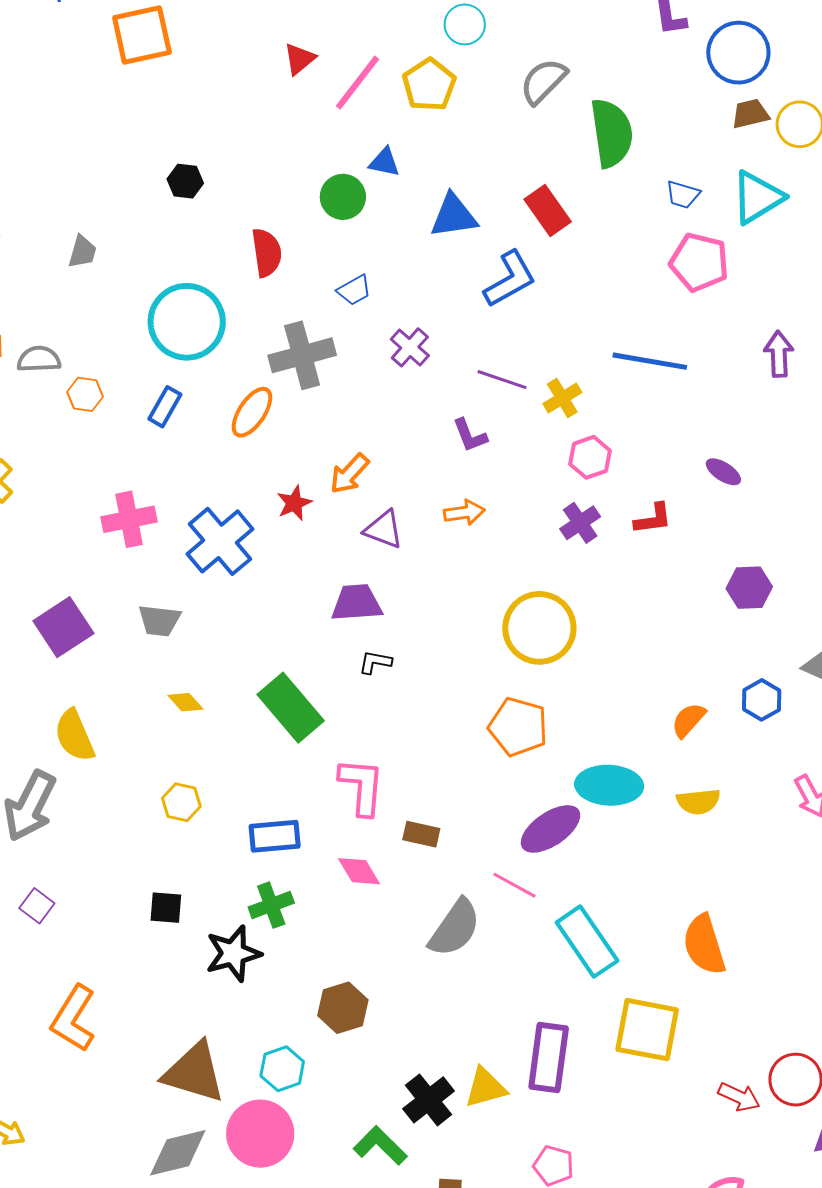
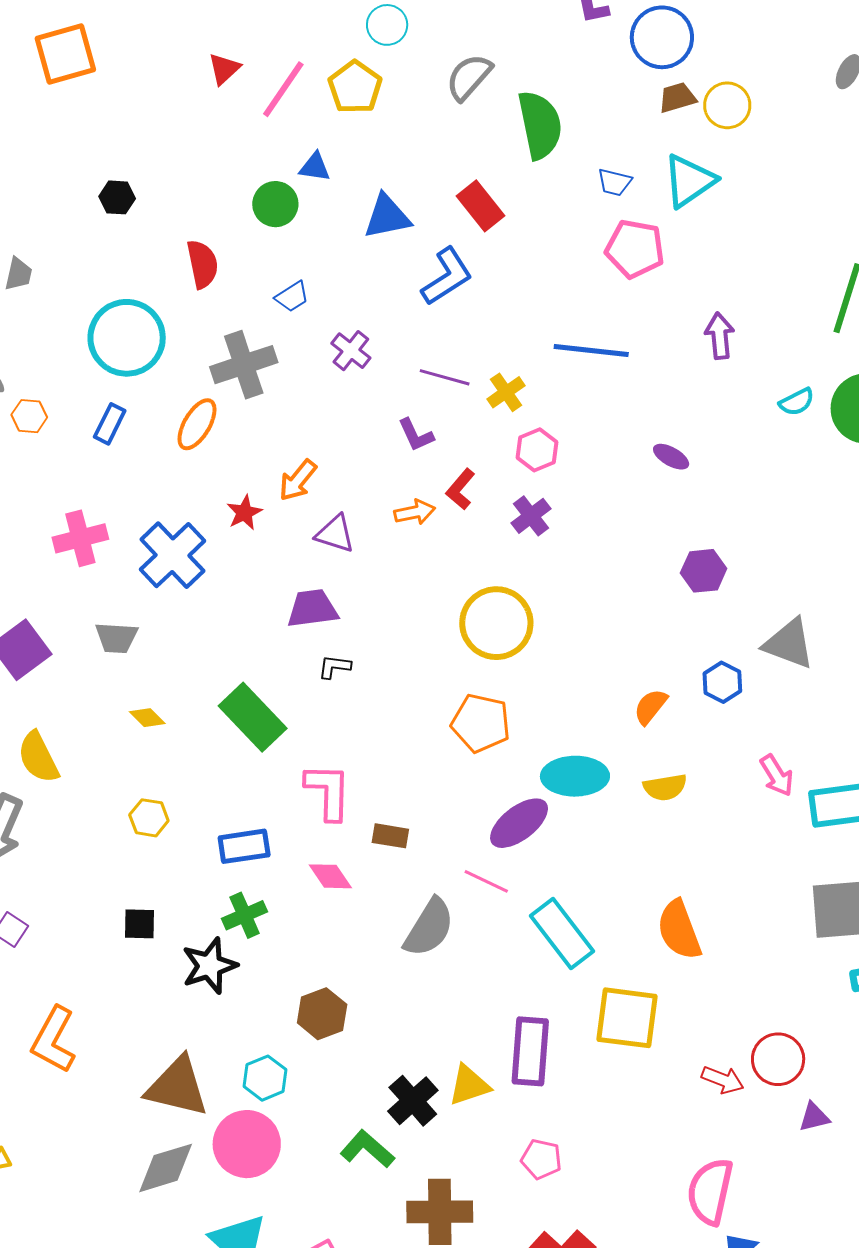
red L-shape: (653, 519) -> (461, 489), moved, turned 141

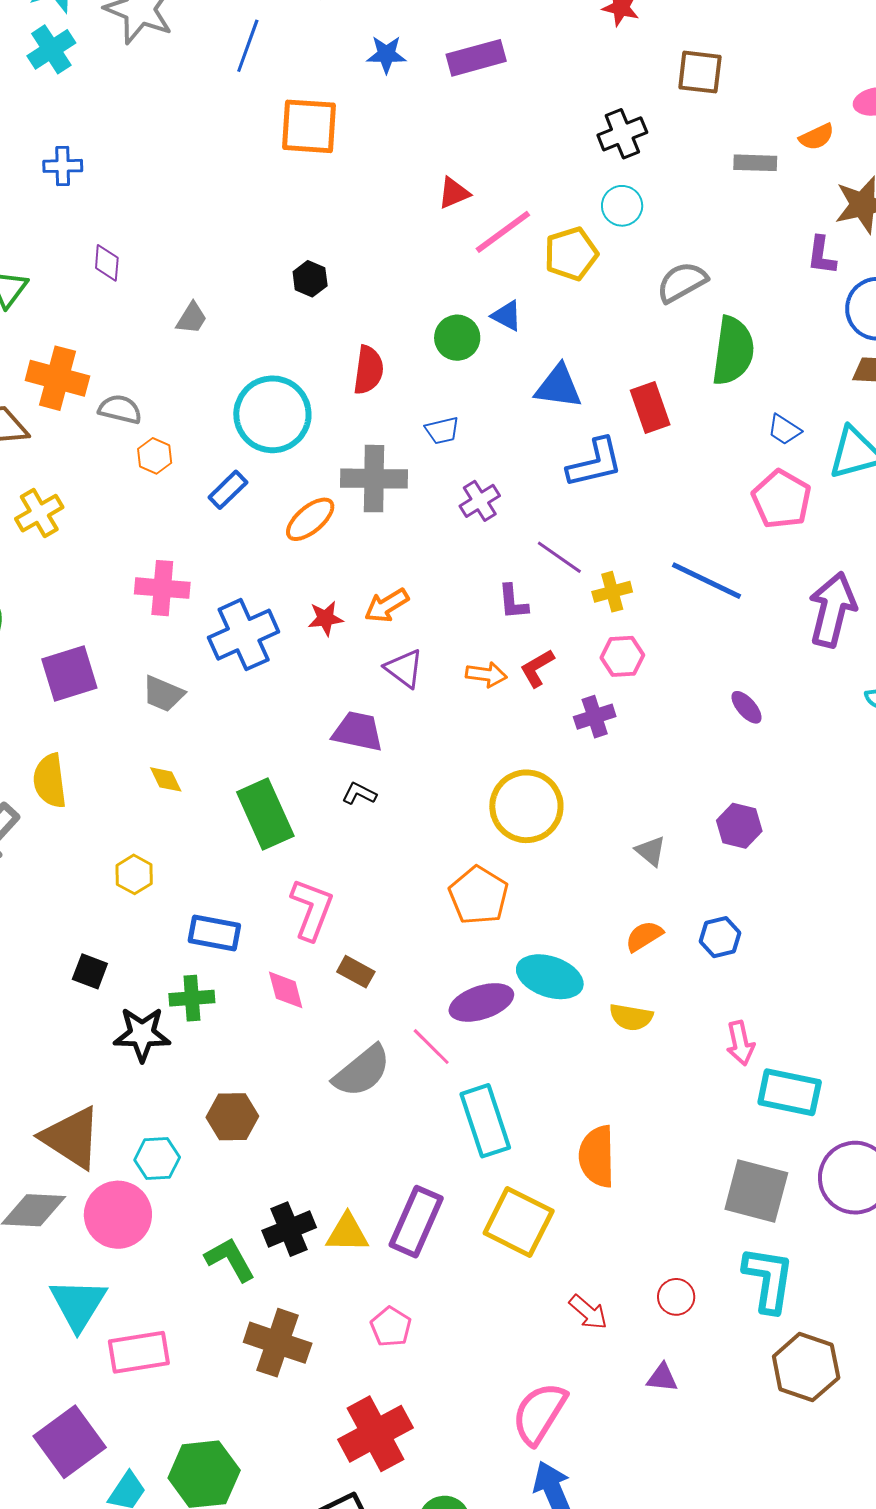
purple arrow: (720, 336) -> (832, 609), size x1.6
gray triangle: (789, 644) -> (651, 851), moved, size x0.6
red circle: (778, 1059) -> (676, 1297), moved, size x0.7

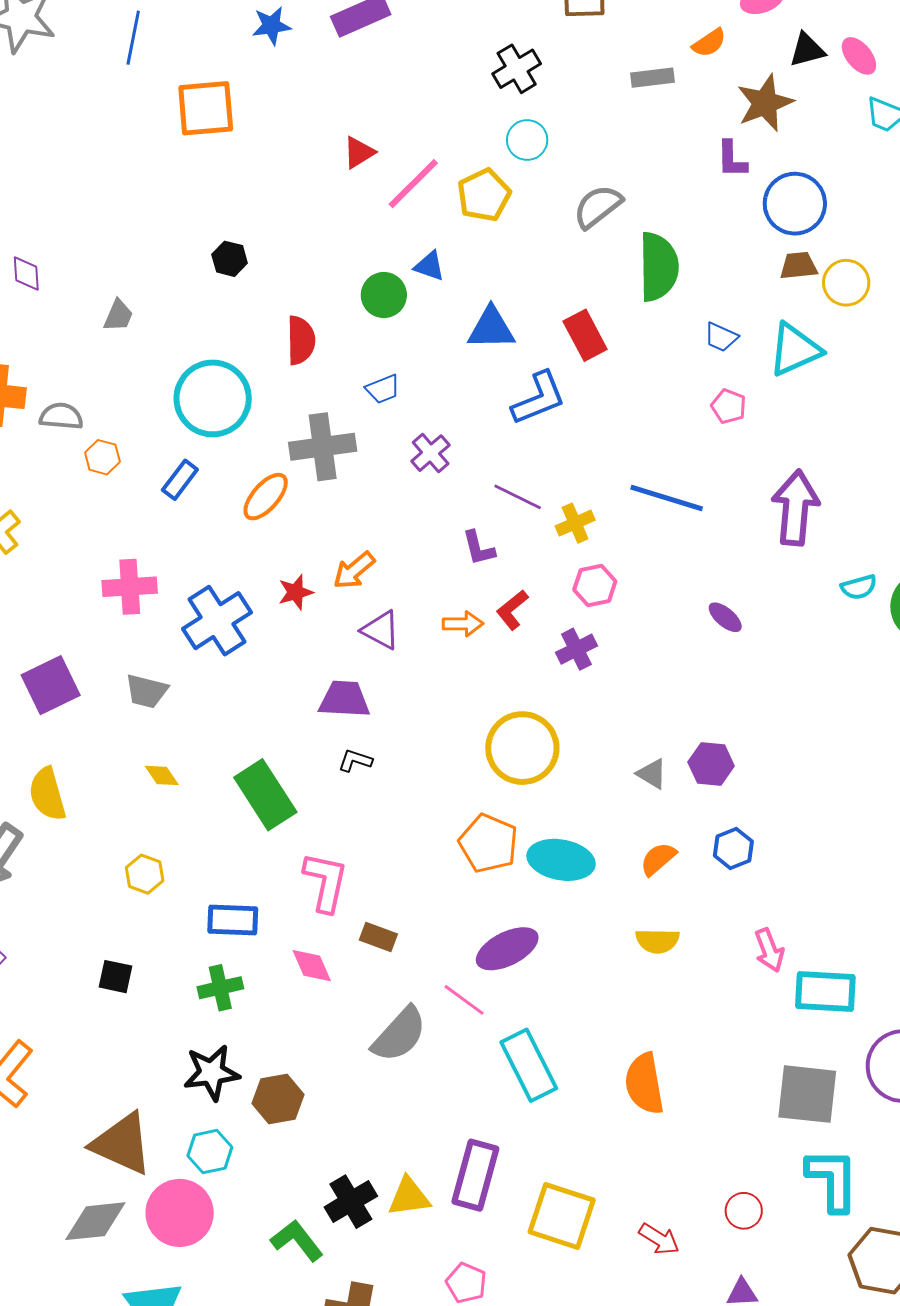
pink pentagon: (781, 499) -> (729, 406), size x0.6
purple hexagon: (739, 826) -> (711, 764), moved
cyan ellipse: (550, 977) -> (561, 860), moved
black star: (142, 1034) -> (212, 1073), moved
yellow square: (519, 1222) -> (562, 1216), moved

